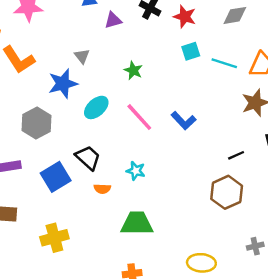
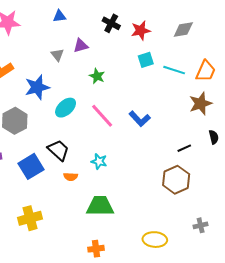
red star: (185, 17) -> (141, 30), turned -30
purple triangle: (113, 20) -> (81, 46), moved
gray triangle: (82, 56) -> (57, 55), moved

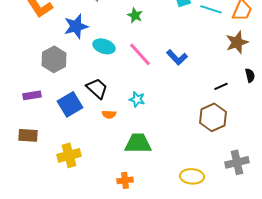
cyan ellipse: (66, 108) -> (104, 46), turned 60
gray cross: (201, 225) -> (237, 162), size x1.6
orange cross: (96, 249) -> (125, 180), moved

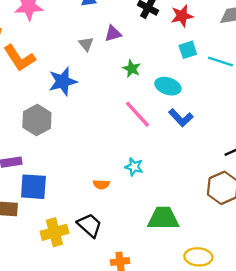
cyan ellipse: (104, 46) -> (168, 86), moved
black trapezoid: (97, 88) -> (90, 225), moved
blue square: (70, 104) -> (33, 187), moved, turned 35
green trapezoid: (138, 143) -> (163, 218), moved

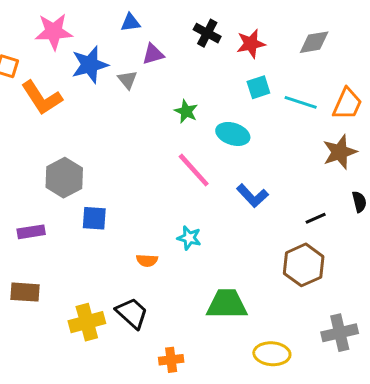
purple triangle: (113, 33) -> (153, 54), moved
blue star: (63, 81) -> (90, 65), moved
blue L-shape: (181, 118) -> (252, 196), moved
blue square: (33, 187) -> (94, 218), moved, size x0.7

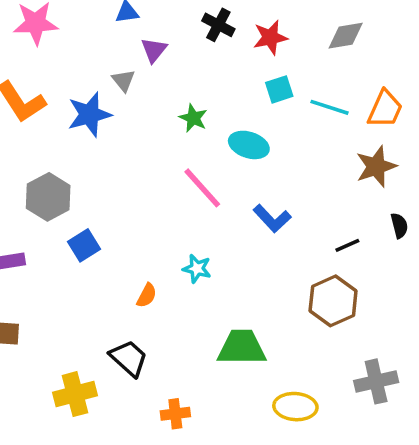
purple triangle: (153, 54) -> (154, 50), turned -35
blue star: (90, 65) -> (89, 114), moved
blue square: (94, 218) -> (84, 245), turned -36
orange semicircle: (147, 260) -> (147, 295), turned -65
yellow cross: (87, 322) -> (75, 394), moved

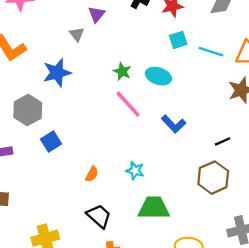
blue star: (89, 114) -> (57, 73), moved
green star: (193, 118) -> (122, 71), moved
cyan star: (197, 269) -> (135, 171), moved
black trapezoid: (129, 358) -> (99, 216), moved

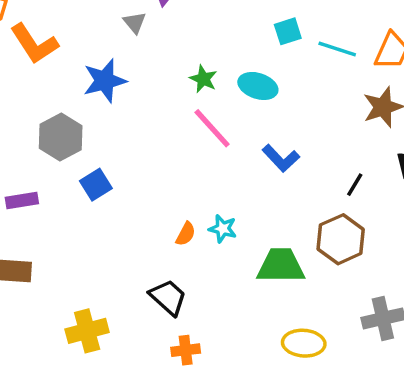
black line: (223, 141) -> (355, 185), turned -35
orange semicircle: (92, 174) -> (186, 234), moved
green trapezoid: (154, 208) -> (281, 266), moved

